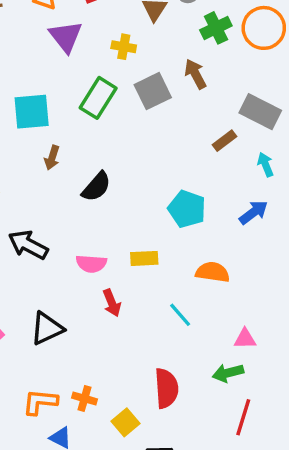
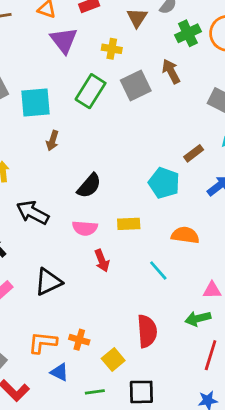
brown rectangle: (224, 141) -> (194, 153), moved
black semicircle: (96, 187) -> (89, 186), moved

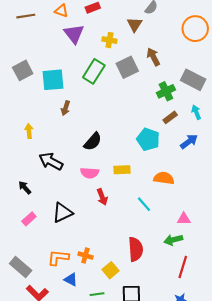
brown triangle: (137, 18) -> (135, 24), moved
green cross: (188, 33) -> (166, 91), moved

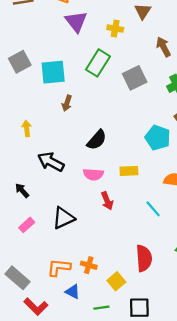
gray square: (127, 67) -> (135, 78), moved

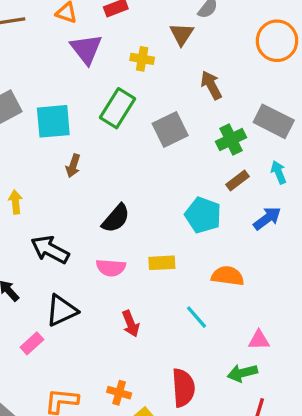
red arrow: (107, 201) -> (131, 324), moved
black triangle: (63, 218) -> (62, 310), moved
pink rectangle: (27, 225) -> (32, 343), moved
orange cross: (89, 265) -> (119, 393), moved

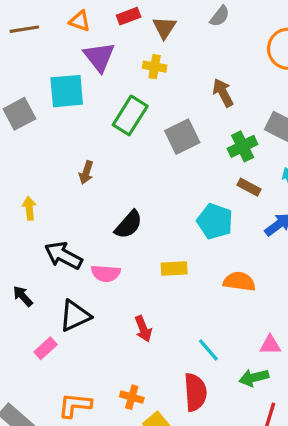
brown triangle: (182, 34) -> (164, 28), moved
cyan square: (53, 121) -> (67, 91), moved
brown rectangle: (238, 181) -> (249, 187), turned 65
pink semicircle: (111, 268) -> (106, 273), moved
cyan line: (196, 317) -> (208, 350), moved

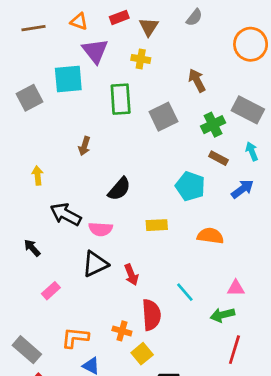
green rectangle: (130, 115) -> (121, 99), turned -36
black triangle: (75, 316) -> (95, 264), moved
red semicircle: (195, 392) -> (151, 315), moved

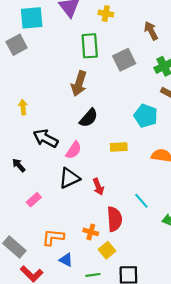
cyan square: (68, 79) -> (32, 18), moved
brown arrow: (84, 146) -> (79, 83), moved, size x1.6
pink semicircle: (100, 229) -> (74, 150), turned -60

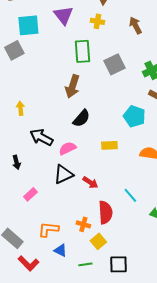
brown arrow: (151, 31) -> (135, 25), moved
pink semicircle: (74, 150) -> (67, 148), turned -150
black arrow: (19, 165) -> (16, 162), turned -152
red arrow: (98, 187) -> (90, 182), turned -35

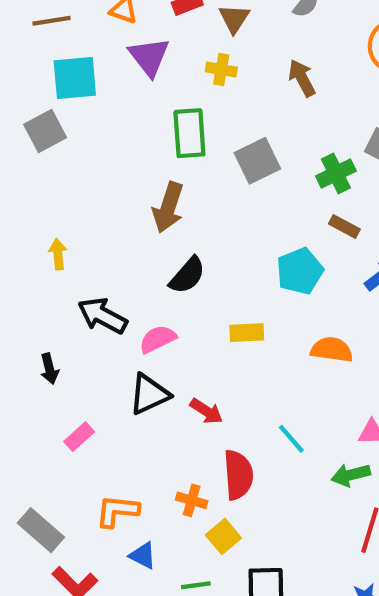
cyan pentagon: (134, 116) -> (300, 271), turned 30

